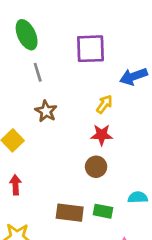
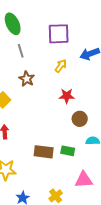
yellow arrow: (104, 104) -> (61, 66), moved
brown circle: (96, 167) -> (80, 119), moved

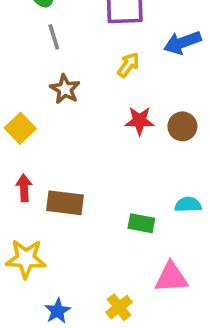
brown circle: (80, 119) -> (182, 126), moved
brown rectangle: (44, 152) -> (65, 203), moved

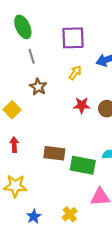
brown rectangle: (65, 203) -> (54, 153), moved
green rectangle: (141, 223) -> (83, 165), size x1.6

